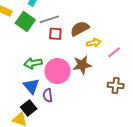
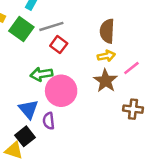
brown semicircle: (80, 29) -> (107, 31), moved, turned -60
red square: (55, 34) -> (59, 45), turned 32
green arrow: (33, 63) -> (41, 74), moved
brown star: (82, 65) -> (105, 81), moved, turned -30

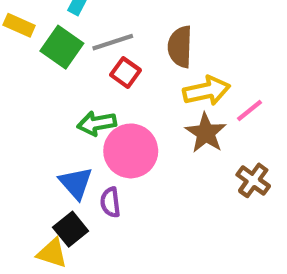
brown semicircle: (107, 31) -> (180, 47), moved
yellow arrow: (106, 56) -> (207, 91), size x1.5
brown cross: (133, 109) -> (253, 180), turned 30

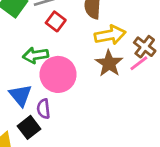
pink line: (250, 111) -> (139, 63), moved
brown cross: (253, 180) -> (145, 47), moved
black square: (71, 229) -> (29, 127), moved

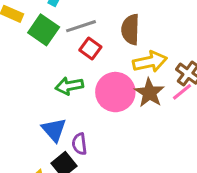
pink circle: (58, 74) -> (115, 92), moved

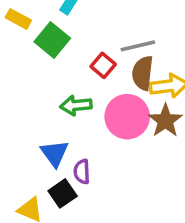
gray line: (81, 26) -> (138, 46), moved
brown semicircle: (130, 29) -> (143, 73), moved

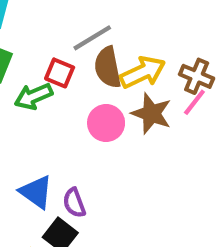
green arrow: (76, 105) -> (34, 96), moved
pink circle: (127, 117) -> (106, 123), size x0.7

